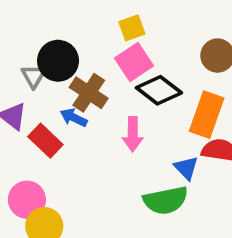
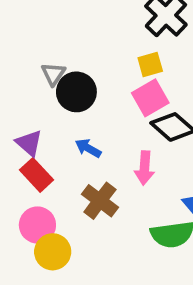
gray triangle: (33, 76) -> (53, 74), moved
brown cross: (89, 93) -> (100, 201), moved
red rectangle: (45, 141) -> (37, 175), moved

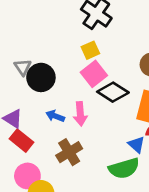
pink arrow: (144, 168) -> (80, 114), moved
brown cross: (100, 201) -> (69, 152), turned 30

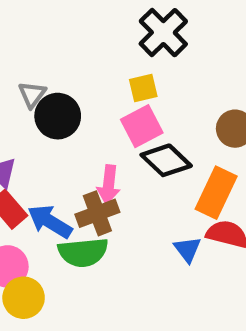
blue arrow: (55, 116) -> (50, 222), moved, size x1.5
brown cross: (69, 152) -> (97, 213), moved
green semicircle: (124, 168) -> (83, 252), moved

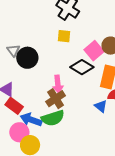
yellow square: (143, 88) -> (64, 36), turned 32
pink square: (142, 126) -> (94, 51), moved
blue arrow: (50, 222) -> (31, 120), moved

